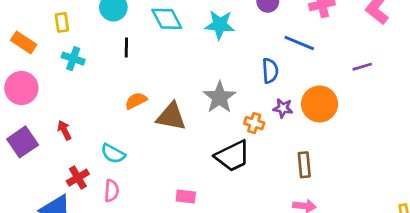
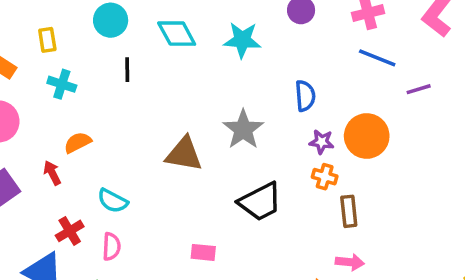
blue line: (299, 43) -> (377, 58), moved
orange semicircle: (136, 101) -> (78, 142), moved
orange cross: (254, 123) -> (325, 177), moved

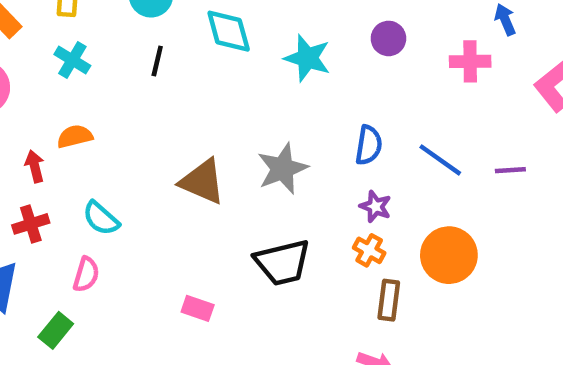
blue line: (377, 58) -> (440, 160), moved
orange circle: (367, 136) -> (449, 255), moved
red cross: (70, 231) -> (31, 224), moved

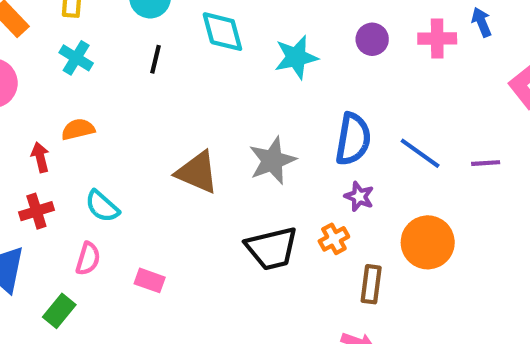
cyan star: (307, 58) -> (296, 57), turned -30
pink cross: (470, 61) -> (437, 39), moved
blue semicircle: (369, 145) -> (353, 139), size x1.4
orange cross: (369, 250) -> (334, 239), moved, turned 32
pink rectangle: (198, 308) -> (150, 280), moved

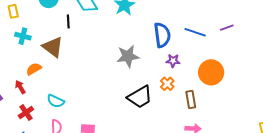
black line: (155, 59) -> (68, 21), moved
gray star: (272, 161) -> (128, 56), turned 30
brown triangle: (197, 172) -> (53, 47), moved, turned 30

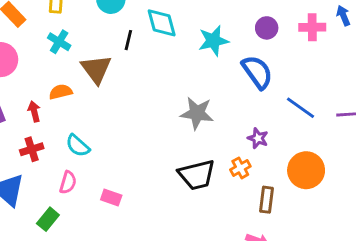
blue semicircle: (162, 35) -> (257, 72), moved, turned -45

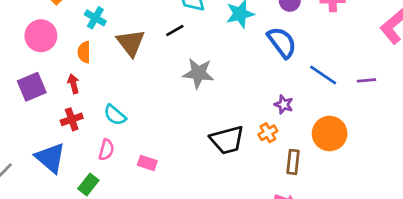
black line: (128, 40) -> (175, 30), moved, turned 48
orange semicircle: (61, 92) -> (84, 52), moved, turned -75
gray star: (197, 113) -> (198, 73), moved

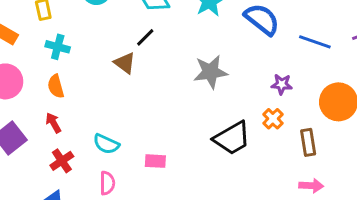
brown triangle: (131, 43) -> (125, 63), moved, size x0.7
gray star: (198, 73) -> (211, 72), moved
pink rectangle: (147, 163) -> (155, 161), moved

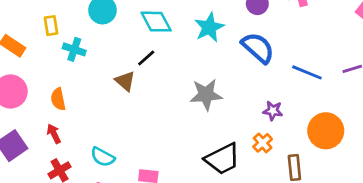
cyan cross: (58, 47) -> (74, 49), moved

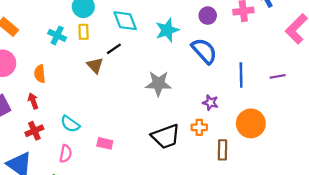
yellow rectangle: (51, 26) -> (84, 32), moved
blue line: (307, 72) -> (241, 75), turned 60
orange cross: (263, 143) -> (199, 127), turned 35

